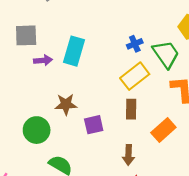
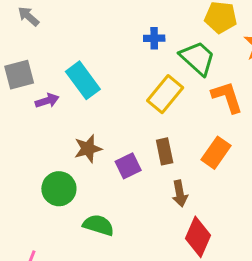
blue cross: (135, 44) -> (154, 38), moved, turned 35
cyan rectangle: (74, 51) -> (83, 80), turned -40
brown rectangle: (131, 109) -> (165, 151), moved

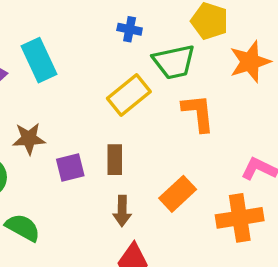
green trapezoid: (198, 58) -> (174, 62), turned 114
orange rectangle: (216, 153) -> (178, 194), moved

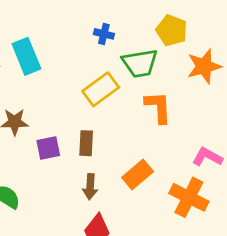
orange cross: (240, 218) -> (189, 197), turned 33

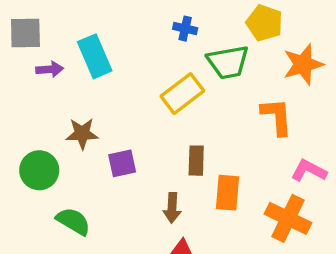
orange L-shape: (158, 107) -> (277, 117), moved
brown rectangle: (86, 143) -> (196, 161), moved
orange rectangle: (138, 175) -> (227, 193), turned -44

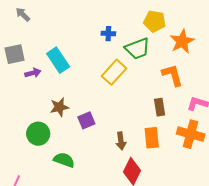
brown rectangle: (196, 161) -> (160, 107), moved
orange rectangle: (227, 193) -> (152, 138), moved

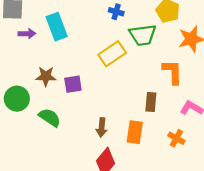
purple square: (86, 120) -> (73, 84), moved
orange cross: (191, 134) -> (176, 138), size x0.6
green semicircle: (64, 160) -> (50, 117), moved

